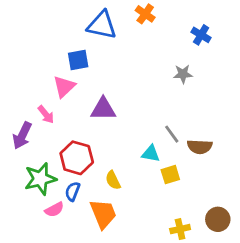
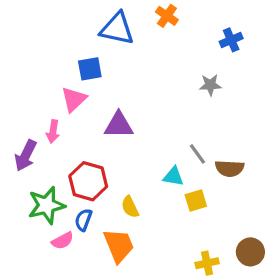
blue cross: (201, 35) -> (231, 40), turned 36
pink arrow: (46, 115) -> (53, 131), turned 48

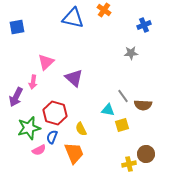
blue square: (90, 69) -> (17, 27), moved
purple triangle: (119, 125) -> (74, 78), turned 42
brown circle: (250, 252) -> (146, 154), moved

